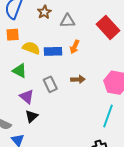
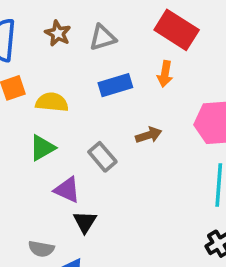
orange arrow: (75, 47) -> (165, 74), moved
blue rectangle: (53, 51) -> (115, 85), moved
green triangle: (20, 71) -> (42, 148), turned -42

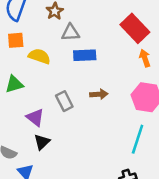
gray triangle: (103, 38) -> (70, 33), moved
orange arrow: (165, 74) -> (145, 58), moved, turned 138
green triangle: (42, 148) -> (14, 84), moved

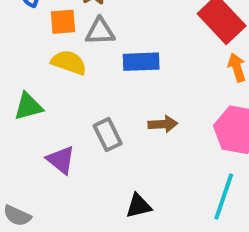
gray triangle: (70, 33) -> (100, 31), moved
orange square: (16, 40) -> (63, 22), moved
black triangle: (42, 142) -> (139, 206), moved, turned 30

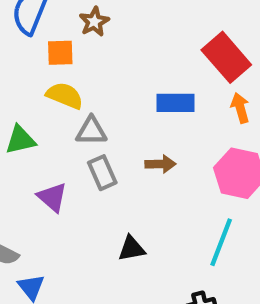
gray triangle: (100, 31) -> (91, 131), moved
blue rectangle: (141, 62) -> (176, 103), moved

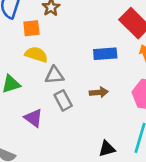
black triangle: (132, 249) -> (107, 149), moved

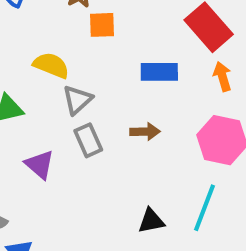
orange square: (31, 28) -> (102, 25), moved
gray triangle: (54, 75) -> (77, 100), turned -42

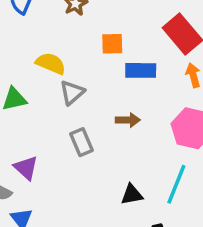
orange square: (102, 25) -> (112, 44), moved
gray rectangle: (88, 140) -> (82, 142), moved
purple triangle: (40, 165) -> (26, 168), moved

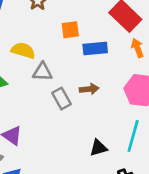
gray triangle: (72, 92) -> (42, 72), turned 50
gray rectangle: (82, 142) -> (62, 99), moved

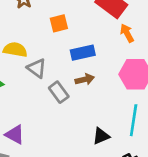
blue rectangle: (95, 49) -> (83, 53), moved
gray triangle: (42, 72) -> (37, 68), turned 40

